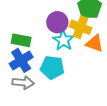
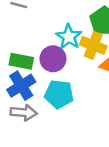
purple circle: (57, 22) -> (53, 59), moved
cyan star: (63, 40) -> (69, 37), moved

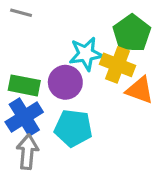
cyan star: (69, 37) -> (86, 54), turned 30
gray arrow: (24, 113) -> (27, 152), turned -90

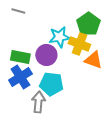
gray arrow: (27, 152) -> (38, 102), moved

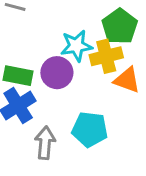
yellow cross: (79, 44) -> (106, 56), turned -35
cyan pentagon: (51, 84) -> (90, 129), moved

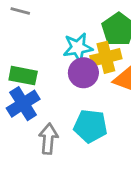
purple circle: (57, 73) -> (83, 73), moved

